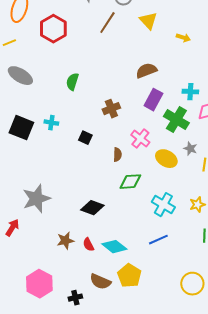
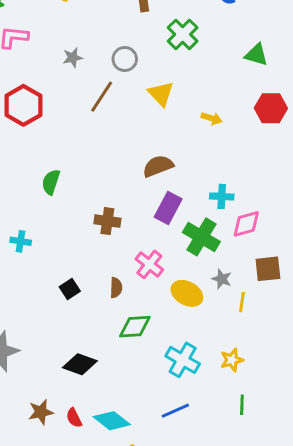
brown cross: (111, 109) -> (107, 221), turned 30
black square: (85, 138) -> (70, 289), moved, turned 32

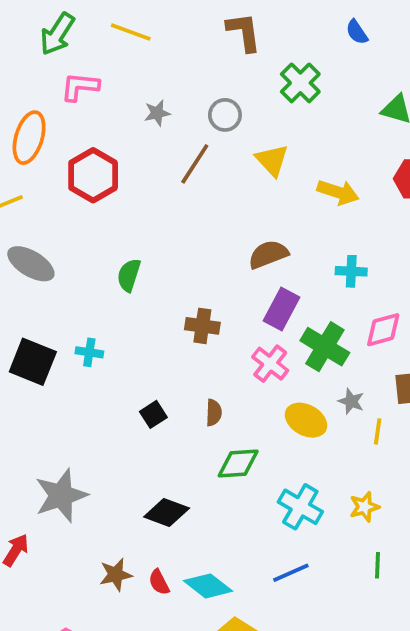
yellow arrow: (212, 118) -> (338, 192), size x1.5
cyan cross: (222, 196) -> (351, 271), moved
pink cross: (149, 264) -> (270, 364), moved

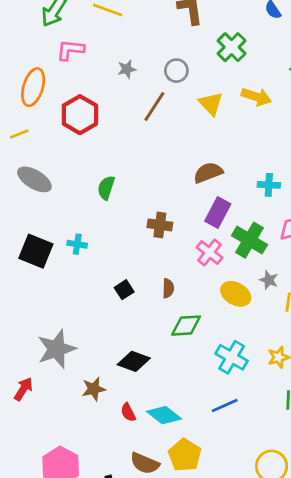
yellow arrow: (338, 192) -> (256, 97), moved
brown star: (116, 575) -> (94, 389), moved

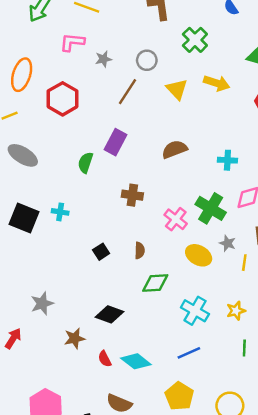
pink L-shape: (70, 50) -> (72, 42), moved
purple rectangle: (218, 213) -> (116, 142), moved
gray star: (57, 349) -> (42, 303), size x0.7
yellow pentagon: (185, 455) -> (179, 396), moved

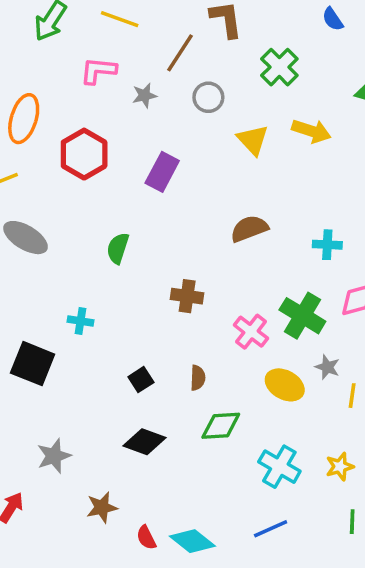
brown line: (128, 92) -> (180, 53), moved
purple rectangle: (116, 142) -> (162, 172), moved
black square: (24, 218) -> (33, 364), moved
black diamond: (109, 314) -> (144, 442), moved

